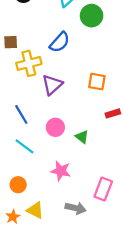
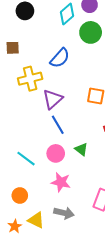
brown square: (11, 42) -> (13, 48), moved
blue line: (21, 115) -> (58, 125), moved
pink circle: (55, 127) -> (56, 153), moved
gray arrow: (76, 208) -> (64, 213), moved

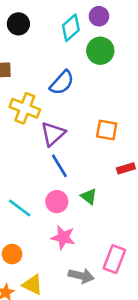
yellow cross: (30, 79) -> (25, 108), turned 35
gray arrow: (64, 213) -> (81, 276), moved

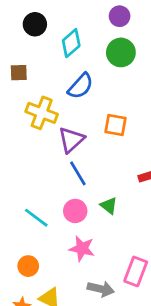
cyan diamond: (71, 28) -> (71, 43), moved
orange square: (107, 130) -> (116, 125), moved

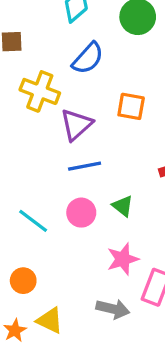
blue line: (78, 173) -> (85, 166), turned -70
pink star: (82, 249) -> (123, 259), moved, turned -30

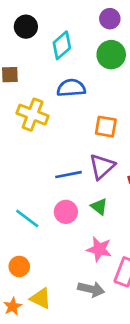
blue semicircle: (88, 58) -> (71, 88), turned -136
purple triangle: (76, 125) -> (102, 167), moved
pink star: (123, 259) -> (99, 249), turned 30

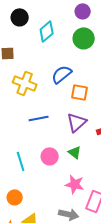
blue semicircle: (71, 88) -> (62, 74), moved, turned -35
blue line: (69, 175) -> (39, 118), moved
cyan line: (27, 219) -> (21, 161), turned 36

